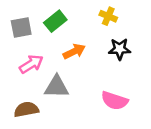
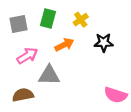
yellow cross: (108, 16) -> (81, 20), moved, turned 32
green rectangle: (55, 21) -> (48, 19), turned -36
pink semicircle: (115, 101) -> (116, 95), moved

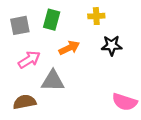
yellow cross: (81, 20) -> (96, 16), moved, turned 32

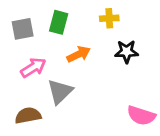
gray triangle: (53, 81) -> (60, 92), turned -45

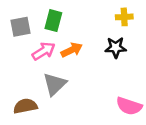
yellow cross: (109, 18) -> (124, 17), moved
pink arrow: (33, 68) -> (44, 51), moved

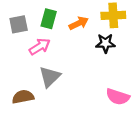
yellow cross: (124, 17) -> (113, 15), size x1.5
orange arrow: (72, 50) -> (79, 23), moved

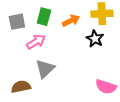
black star: (105, 43) -> (95, 39), turned 30

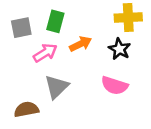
orange arrow: (71, 21) -> (80, 44), moved
pink semicircle: (106, 87) -> (114, 85), moved

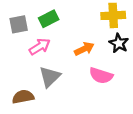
green rectangle: (55, 21) -> (49, 19), turned 48
orange arrow: (80, 44) -> (84, 49), moved
black star: (119, 49) -> (119, 43), moved

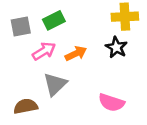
black star: (119, 43) -> (116, 47), moved
orange arrow: (84, 49) -> (76, 54), moved
pink semicircle: (101, 76) -> (111, 103), moved

